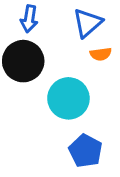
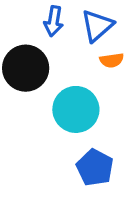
blue arrow: (29, 19) -> (54, 21), moved

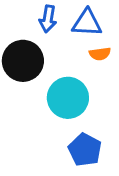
blue triangle: (97, 26) -> (87, 23), turned 44

